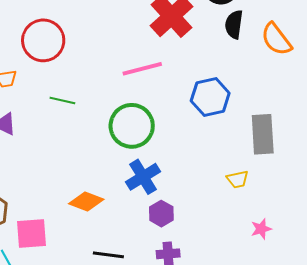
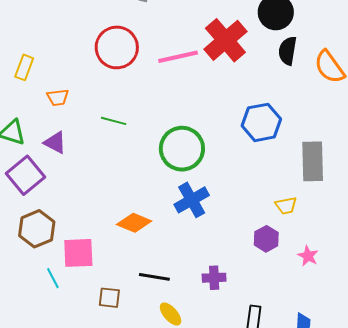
red circle: (43, 40) -> (117, 47), moved
pink line: (142, 69) -> (178, 57), moved
purple hexagon: (161, 214) -> (266, 239), moved
pink star: (261, 229) -> (308, 256), turned -30

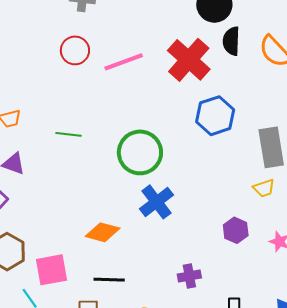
red cross: (225, 40) -> (189, 60), moved
red circle: (117, 47) -> (75, 50), moved, size x0.7
yellow trapezoid: (286, 206) -> (264, 188), moved
black line: (154, 277) -> (109, 280), moved

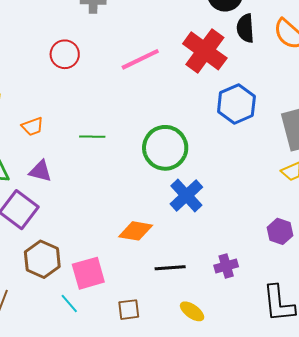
red circle: (75, 50) -> (65, 54), moved
purple hexagon: (236, 230) -> (280, 231), moved
black line: (109, 280) -> (170, 268), moved

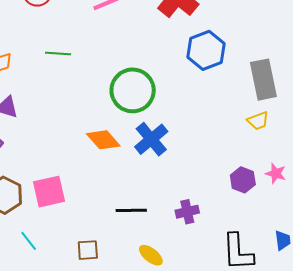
green line: (92, 137) -> (58, 53), moved
orange diamond: (136, 231) -> (103, 140), moved, turned 36
pink square: (88, 273) -> (49, 192), moved

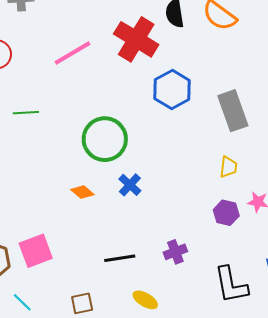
yellow trapezoid: (258, 121) -> (228, 167), moved, turned -55
blue cross: (151, 139) -> (130, 185), size x0.7
orange diamond: (103, 140) -> (82, 192), size x0.7

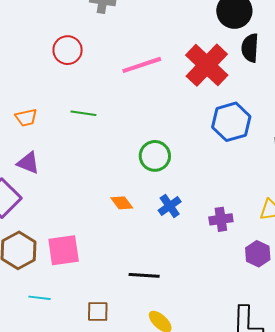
green circle: (105, 139) -> (155, 156), size x0.7
purple cross: (175, 252) -> (221, 219), moved
cyan line: (22, 302) -> (39, 298), turned -50

